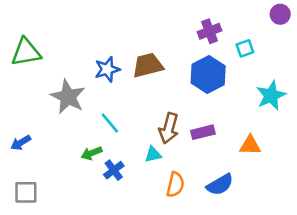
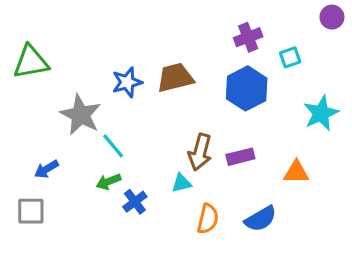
cyan line: (110, 123) -> (113, 146), moved
blue arrow: (21, 143) -> (46, 169), moved
gray square: (26, 192) -> (31, 211), moved

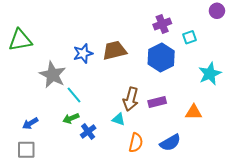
blue arrow: (46, 169) -> (30, 123), moved
cyan triangle: (181, 183) -> (119, 119), turned 32
gray square: (31, 211) -> (26, 150), moved

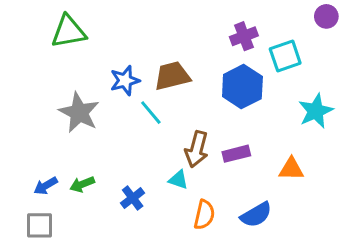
cyan square: (190, 37) -> (285, 56), size x1.5
green triangle: (20, 40) -> (68, 32), moved
cyan line: (74, 95) -> (151, 113), moved
green arrow: (71, 118) -> (82, 184), moved

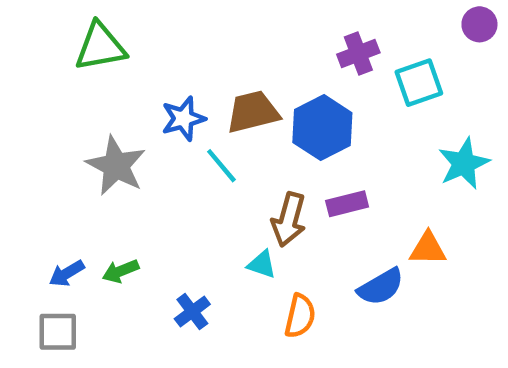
blue hexagon: (242, 87) -> (322, 128), moved
purple rectangle: (236, 154) -> (347, 204), moved
blue cross: (133, 198) -> (192, 311), moved
blue semicircle: (256, 215) -> (381, 287), moved

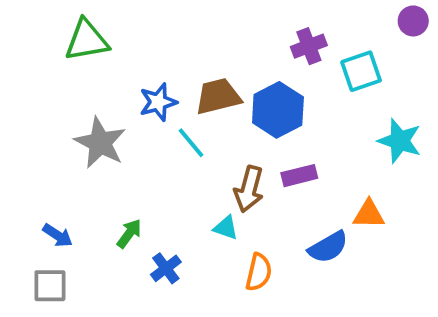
cyan star: (464, 163) -> (400, 141), turned -30
green arrow: (121, 271) -> (129, 234), moved, turned 148
blue arrow: (67, 273) -> (58, 235), turned -116

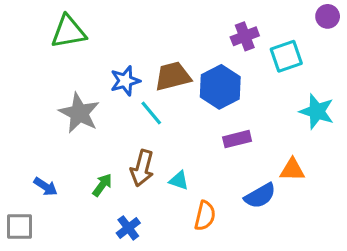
brown arrow: (249, 189) -> (142, 168), moved
blue cross: (166, 268) -> (128, 228), moved
gray square: (50, 286) -> (19, 226), moved

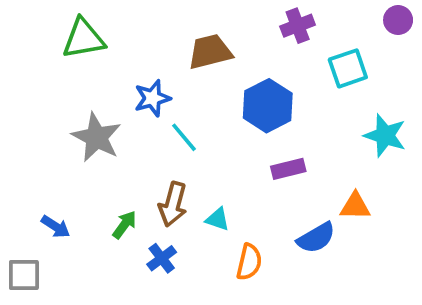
purple cross: (245, 36) -> (298, 26), moved
brown trapezoid: (173, 76) -> (210, 52), moved
blue cross: (128, 228) -> (162, 258), moved

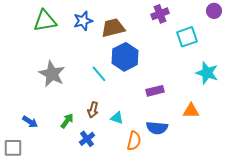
blue star: (152, 98) -> (83, 21), moved
blue hexagon: (268, 106) -> (125, 57), moved
brown arrow: (173, 204) -> (93, 110), size x0.7
blue semicircle: (316, 238) -> (157, 128), moved, turned 35

